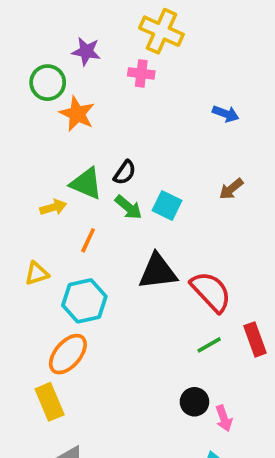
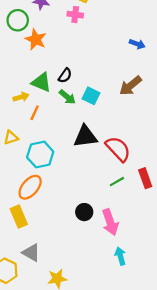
blue arrow: (226, 114) -> (137, 44), moved
brown arrow: (231, 189) -> (130, 86), size x1.5
orange line: (88, 240) -> (35, 113), moved
black circle: (194, 402) -> (84, 212), moved
pink arrow: (224, 418) -> (110, 222), moved, size x1.6

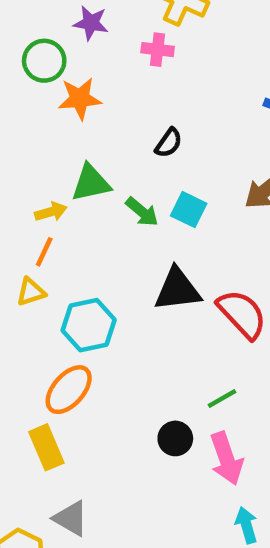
orange star: (36, 39) -> (80, 98), turned -30
black semicircle: (65, 76) -> (169, 143), moved
green triangle: (41, 82) -> (91, 183), turned -35
orange line: (35, 113) -> (44, 252), moved
green line: (117, 182) -> (222, 398), moved

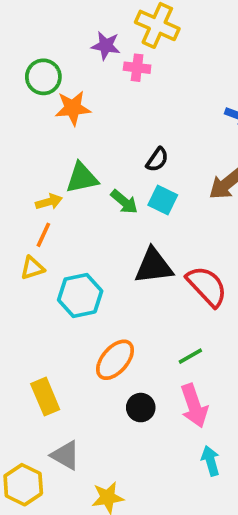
purple star: (91, 23) -> (106, 46), moved
black semicircle: (169, 143) -> (157, 160), moved
orange ellipse: (69, 390) -> (115, 360), moved
black circle: (175, 438) -> (141, 408), moved

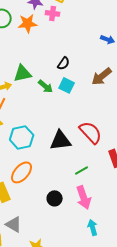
orange star: (73, 108) -> (28, 23), moved
black triangle: (154, 266) -> (61, 140), moved
orange ellipse: (115, 360) -> (22, 172), moved

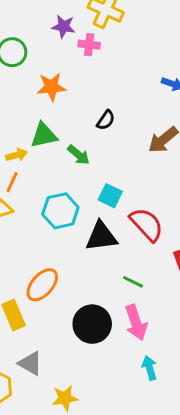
orange star: (28, 23) -> (51, 87), moved
cyan square: (67, 85) -> (110, 196), moved
cyan hexagon: (22, 137) -> (60, 211), moved
green line: (82, 170) -> (133, 282), turned 56
black circle: (55, 198) -> (92, 324), size x1.6

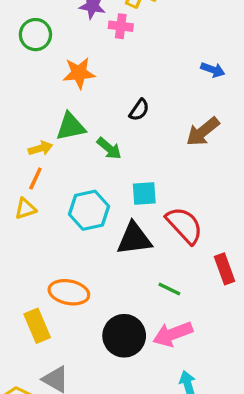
cyan square: (110, 196) -> (144, 194), turned -30
orange ellipse: (42, 285) -> (69, 292), turned 60
pink arrow: (136, 323) -> (173, 334), turned 88

